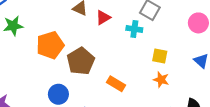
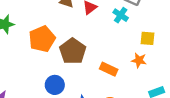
cyan cross: (134, 29) -> (121, 15), turned 32
orange star: (161, 80) -> (139, 60), moved

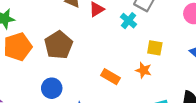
orange pentagon: (42, 39) -> (18, 47), moved
brown pentagon: (73, 51) -> (59, 45), moved

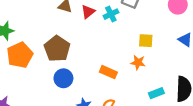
cyan cross: (129, 21) -> (111, 14), moved, turned 32
blue circle: (52, 88) -> (63, 78), moved

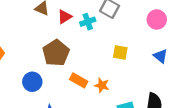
brown pentagon: (57, 49) -> (56, 53), moved
orange star: (138, 62) -> (102, 85), moved

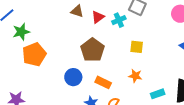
yellow square: (120, 52) -> (137, 47), moved
orange rectangle: (79, 80) -> (103, 82), moved

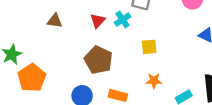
brown triangle: (77, 11) -> (55, 21), moved

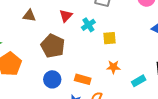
cyan cross: (123, 20) -> (88, 25), moved
brown pentagon: (98, 60) -> (53, 46), moved

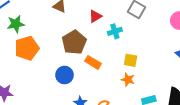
yellow square: (109, 38) -> (131, 60), moved
orange rectangle: (83, 79) -> (93, 62), moved

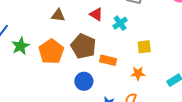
red triangle: (95, 16) -> (96, 14), turned -40
orange pentagon: (27, 48) -> (51, 52), moved
orange star: (128, 80) -> (138, 73), moved

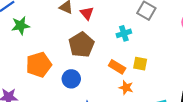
red triangle: (96, 14) -> (87, 13), moved
orange pentagon: (51, 52) -> (39, 65), moved
orange rectangle: (108, 60) -> (117, 67), moved

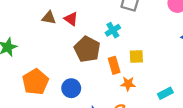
brown pentagon: (81, 45) -> (87, 49), moved
orange rectangle: (117, 67) -> (114, 65), turned 56

